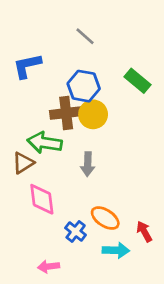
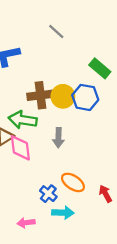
blue hexagon: (84, 86) -> (85, 97), moved
pink diamond: (42, 199) -> (20, 148), moved
cyan arrow: (116, 250) -> (63, 213), moved

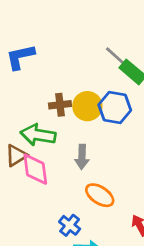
gray line: (56, 31) -> (115, 55), moved
brown cross: (41, 95) -> (60, 105), size x0.7
orange ellipse: (73, 182) -> (100, 195), moved

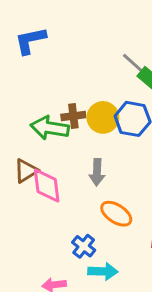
blue L-shape: (20, 57) -> (30, 40), moved
green arrow: (38, 135) -> (50, 128), moved

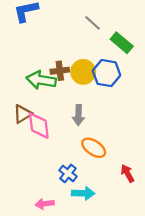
gray line: (133, 63) -> (93, 23), moved

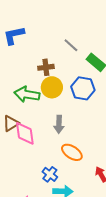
brown cross: (60, 71) -> (46, 67), moved
yellow circle: (83, 72) -> (52, 87), moved

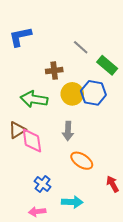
yellow circle: (52, 87) -> (72, 94), moved
blue cross: (50, 174) -> (43, 184), moved

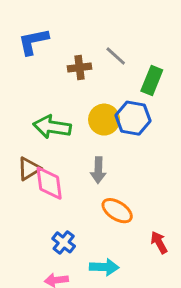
green rectangle: (107, 65) -> (152, 81), turned 72
brown cross: (54, 71) -> (80, 68), moved

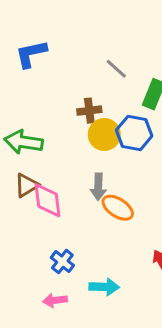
brown cross: (80, 68) -> (89, 111), moved
green arrow: (52, 127) -> (24, 142), moved
orange ellipse: (117, 211) -> (118, 208), moved

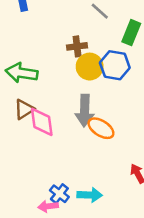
gray arrow: (98, 187) -> (85, 111), size x1.4
blue cross: (62, 262) -> (59, 194), moved

